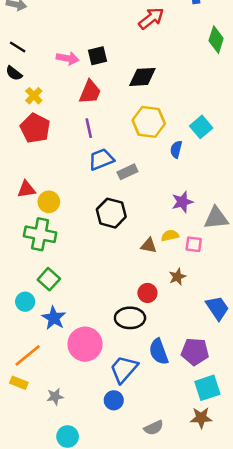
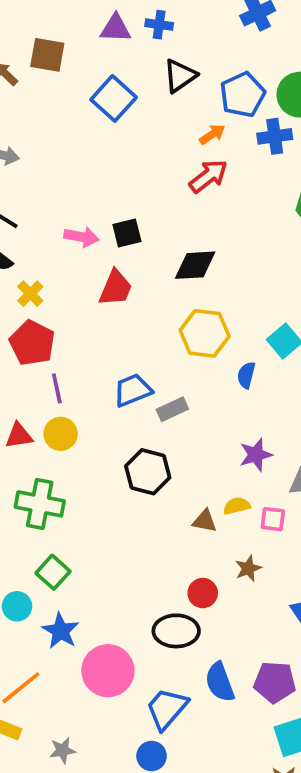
purple line: (89, 128) -> (57, 388), moved
yellow circle: (49, 202) -> (61, 434), moved

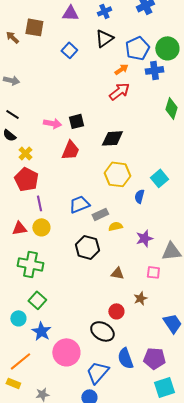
blue cross: (159, 25) -> (104, 11), moved, turned -32
blue square: (114, 98) -> (69, 50), size x0.7
yellow semicircle: (237, 506) -> (115, 226), moved
black ellipse: (176, 631) -> (102, 331), turned 30

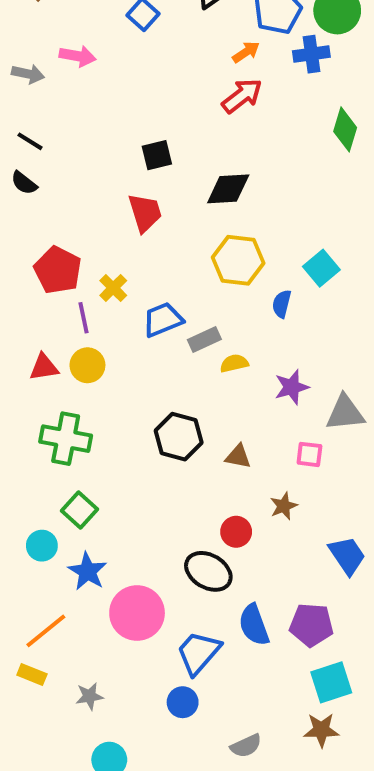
pink arrow: (52, 123) -> (78, 56), moved
red trapezoid: (70, 150) -> (145, 213), turned -40
yellow cross: (25, 153) -> (113, 288), moved
black hexagon: (87, 247) -> (179, 437), moved

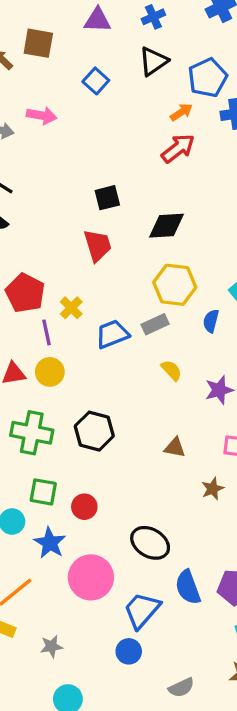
gray rectangle: (204, 339) -> (155, 324), moved
yellow semicircle: (234, 363) -> (171, 370), turned 60
black hexagon: (179, 437) -> (94, 431), moved
green square: (80, 510) -> (43, 492), turned -32
red circle: (236, 532) -> (84, 507), moved

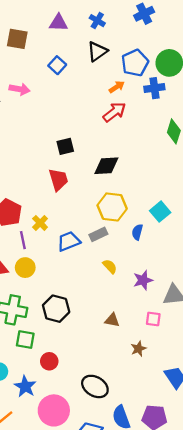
blue cross: (153, 17) -> (97, 21), turned -35
green square: (43, 492) -> (25, 340), moved

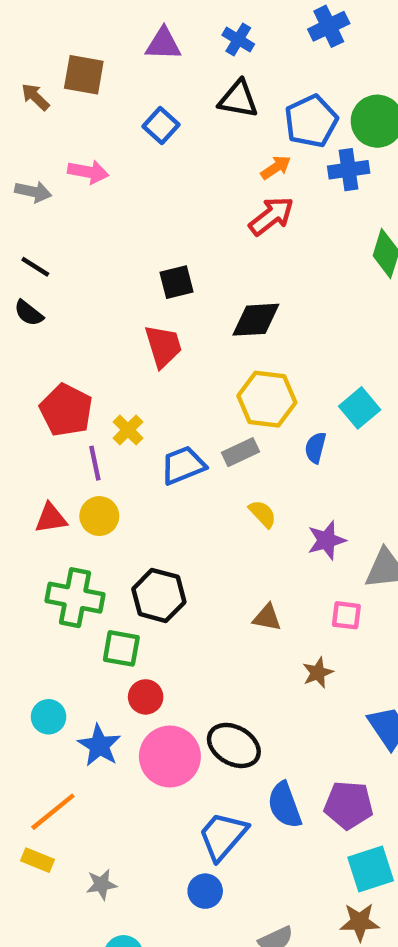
black triangle: (97, 51) -> (238, 99), turned 45
green square: (25, 340) -> (121, 648), moved
pink circle: (54, 410) -> (170, 756), moved

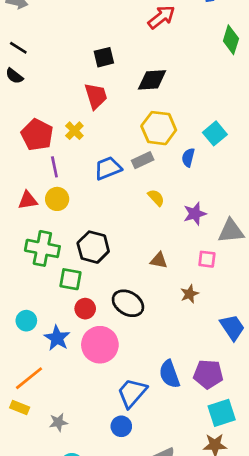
yellow cross: (128, 430) -> (74, 131), moved
black ellipse: (234, 745) -> (128, 303), moved

